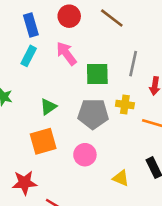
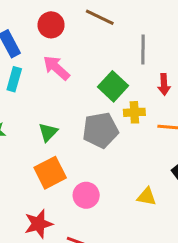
gray line: (133, 64) -> (143, 49), moved
green square: (97, 74) -> (113, 86), moved, turned -35
pink circle: (85, 155) -> (86, 195), moved

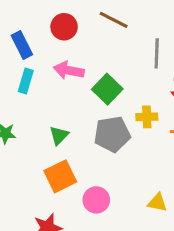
pink arrow: (56, 68) -> (69, 70), turned -32
green square: (113, 86) -> (107, 89), moved

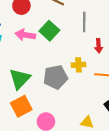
green square: (107, 89) -> (49, 31), moved
green triangle: (59, 135) -> (20, 79), size x1.6

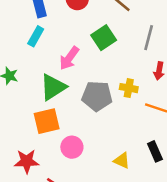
pink arrow: (25, 35) -> (69, 58), moved, turned -78

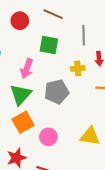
green square: (104, 38) -> (49, 45), turned -30
yellow cross: (129, 88) -> (78, 68), moved
yellow triangle: (122, 161) -> (90, 136), size x1.5

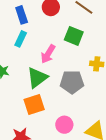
pink circle: (48, 137) -> (64, 125), moved

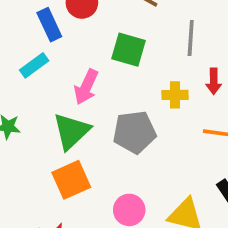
blue rectangle: (22, 15) -> (49, 25), moved
cyan rectangle: (21, 39) -> (34, 65), turned 35

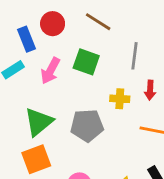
pink arrow: (86, 87) -> (50, 71), moved

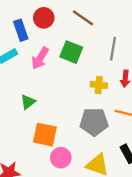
green triangle: (39, 122) -> (28, 102), size x0.6
gray pentagon: (87, 125) -> (94, 122), moved
orange square: (36, 159) -> (45, 135), moved, turned 30

